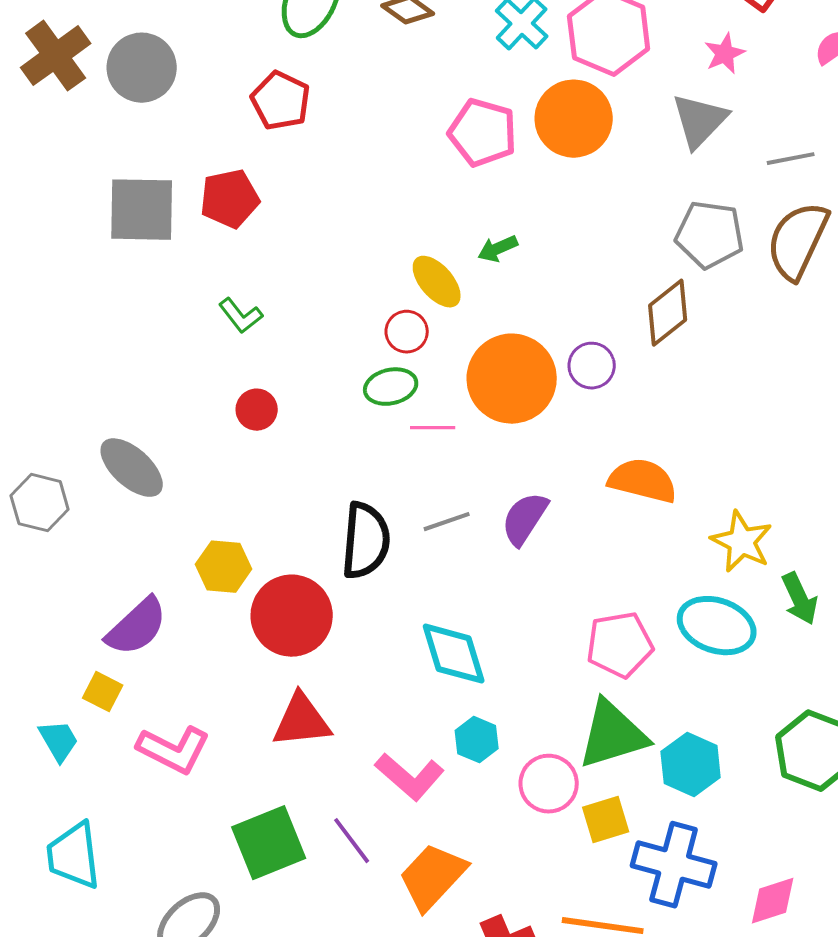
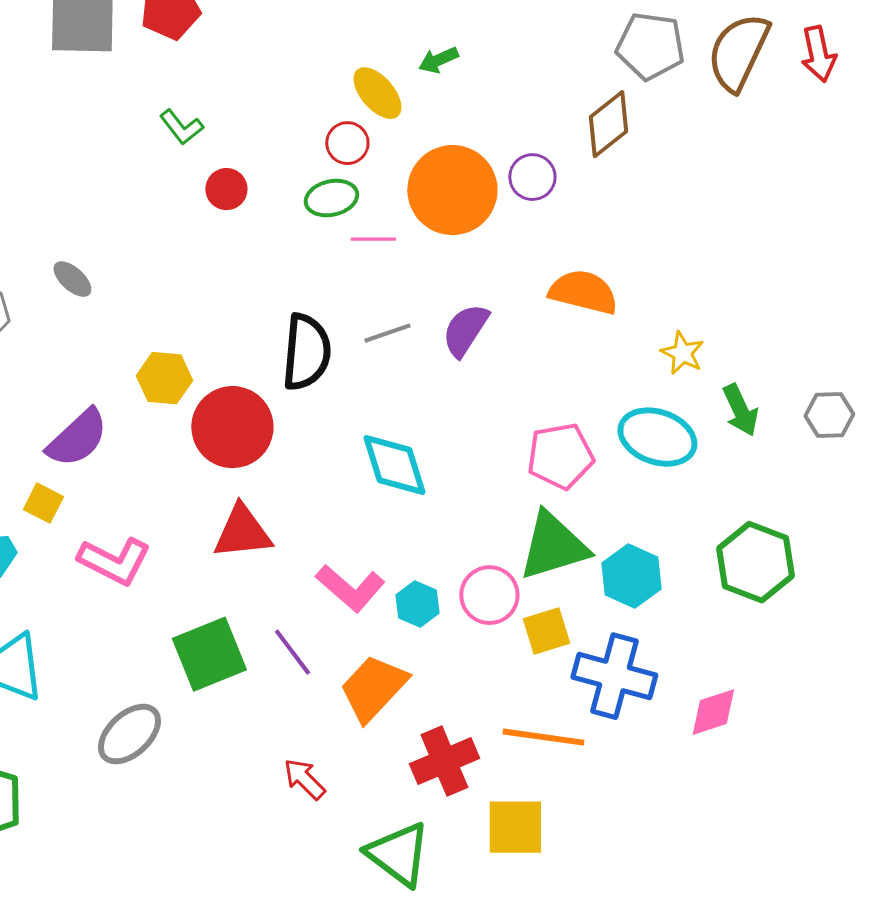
red circle: (257, 410) -> (226, 189), moved
gray ellipse: (132, 468) -> (72, 279), size x0.6
yellow star: (742, 542) -> (682, 353), size x0.7
cyan hexagon: (477, 740) -> (417, 604), moved

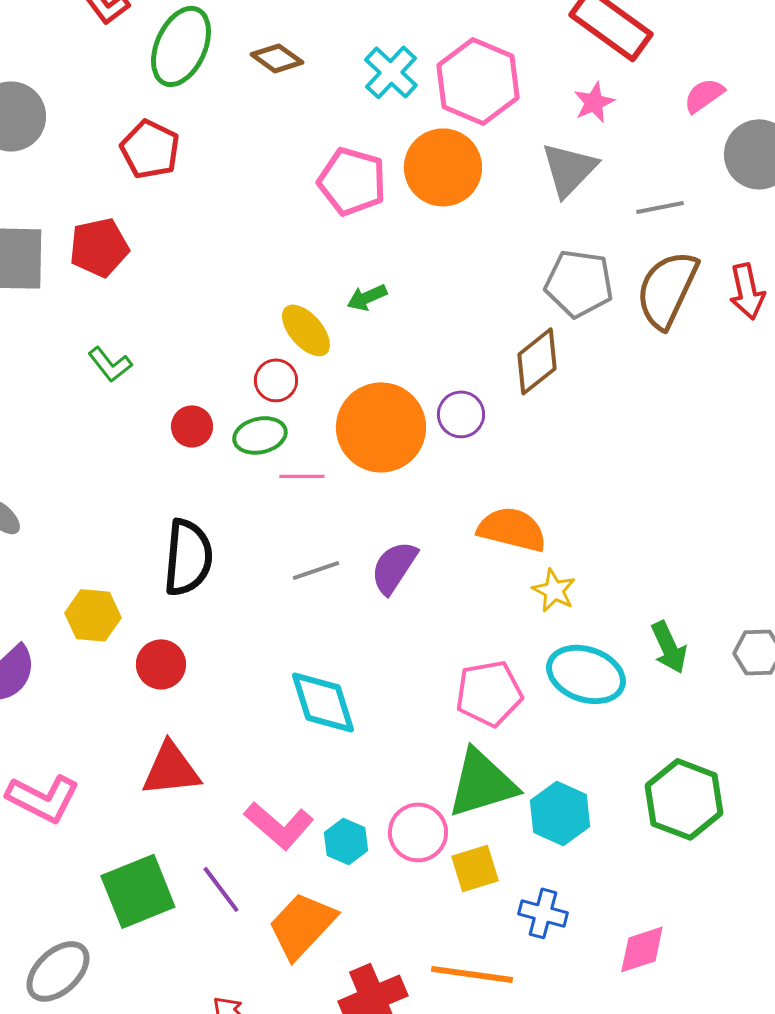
red circle: (226, 189) -> (192, 426), moved
black semicircle: (306, 352) -> (188, 557), moved
yellow star: (682, 353) -> (554, 590), moved
red circle: (232, 427) -> (161, 664), size x0.6
blue cross: (614, 676) -> (543, 913), size x0.6

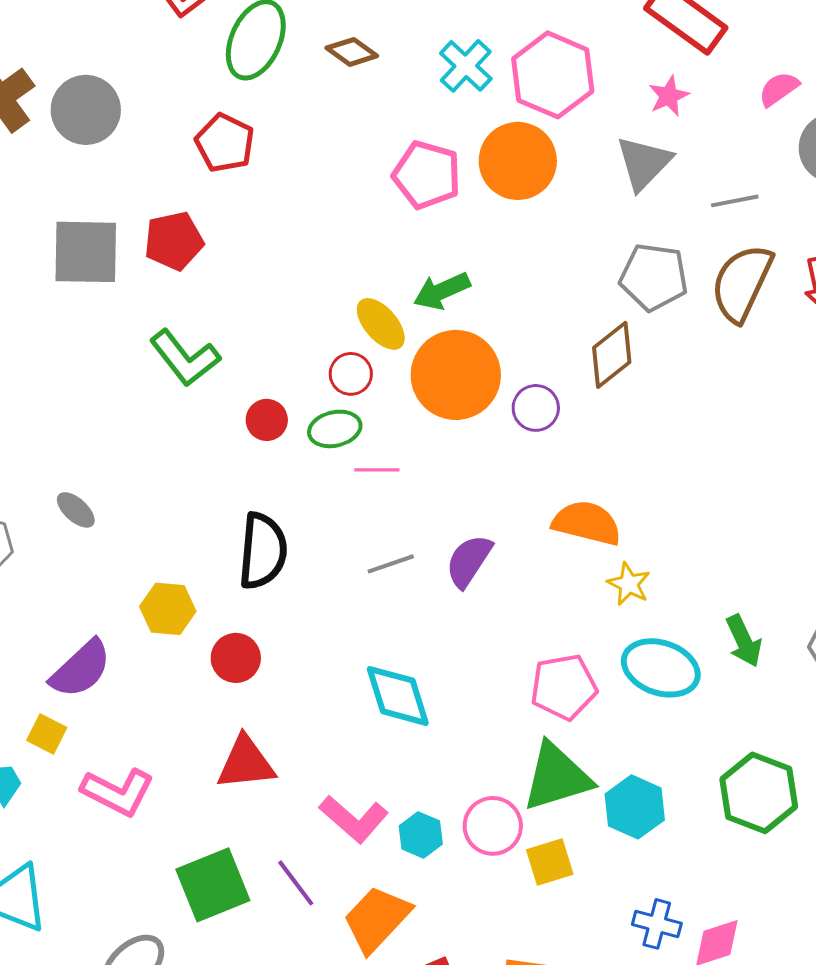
green arrow: (367, 297) -> (442, 291), size x1.4
green L-shape: (110, 364) -> (185, 358), size x1.6
orange circle: (381, 427) -> (456, 375), moved
blue cross: (543, 913) -> (657, 924), moved

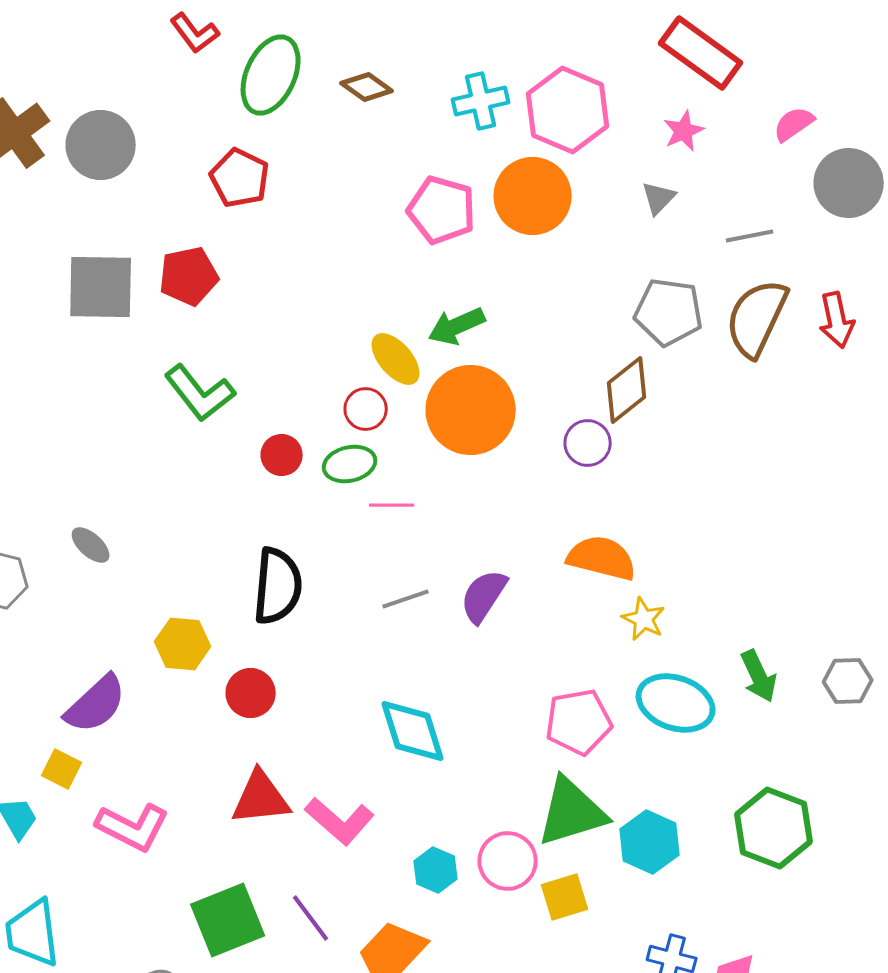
cyan cross: (466, 66) -> (481, 101), turned 34
gray triangle: (644, 163) -> (659, 198), size x0.6
purple circle: (536, 408) -> (588, 443), moved
pink L-shape: (354, 819) -> (340, 821), moved

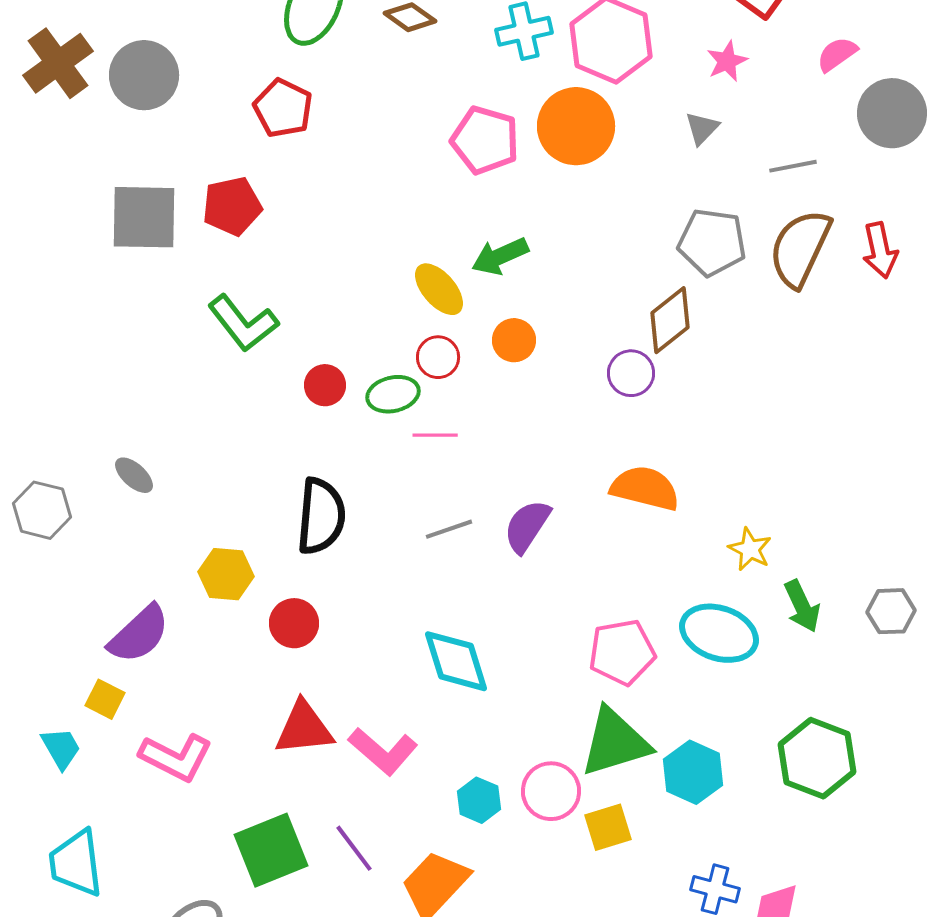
red circle: (366, 409) -> (438, 357), moved
orange circle: (471, 410) -> (514, 340), size x0.5
yellow star: (644, 619) -> (750, 549), moved

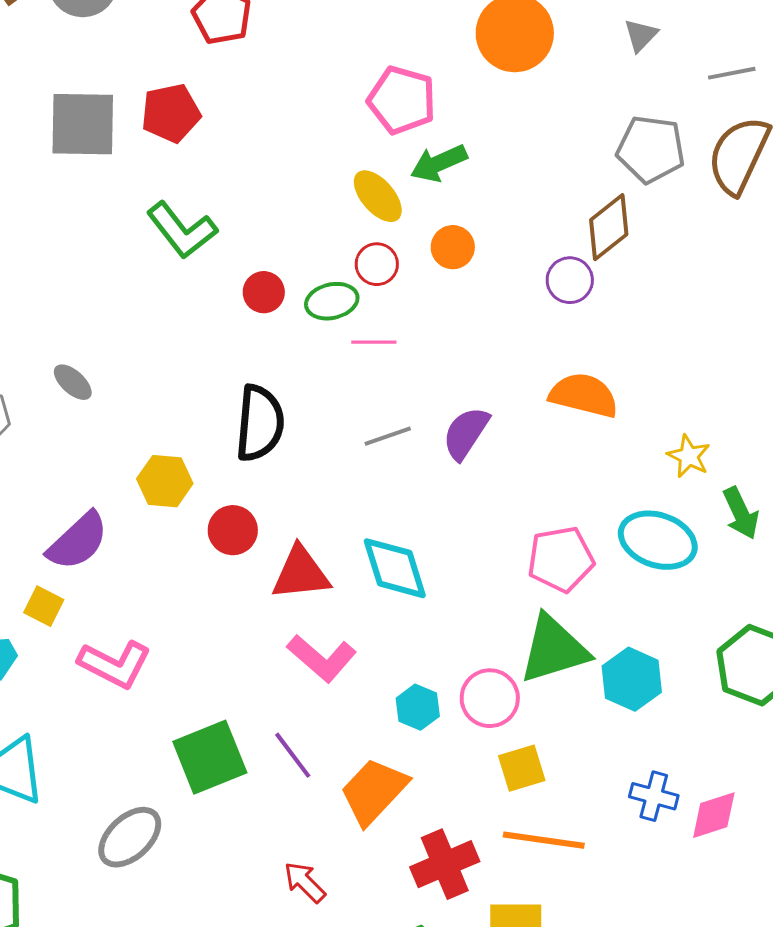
pink pentagon: (485, 140) -> (402, 100), moved
red triangle: (304, 728) -> (301, 573), moved
yellow square: (608, 827) -> (522, 768), moved

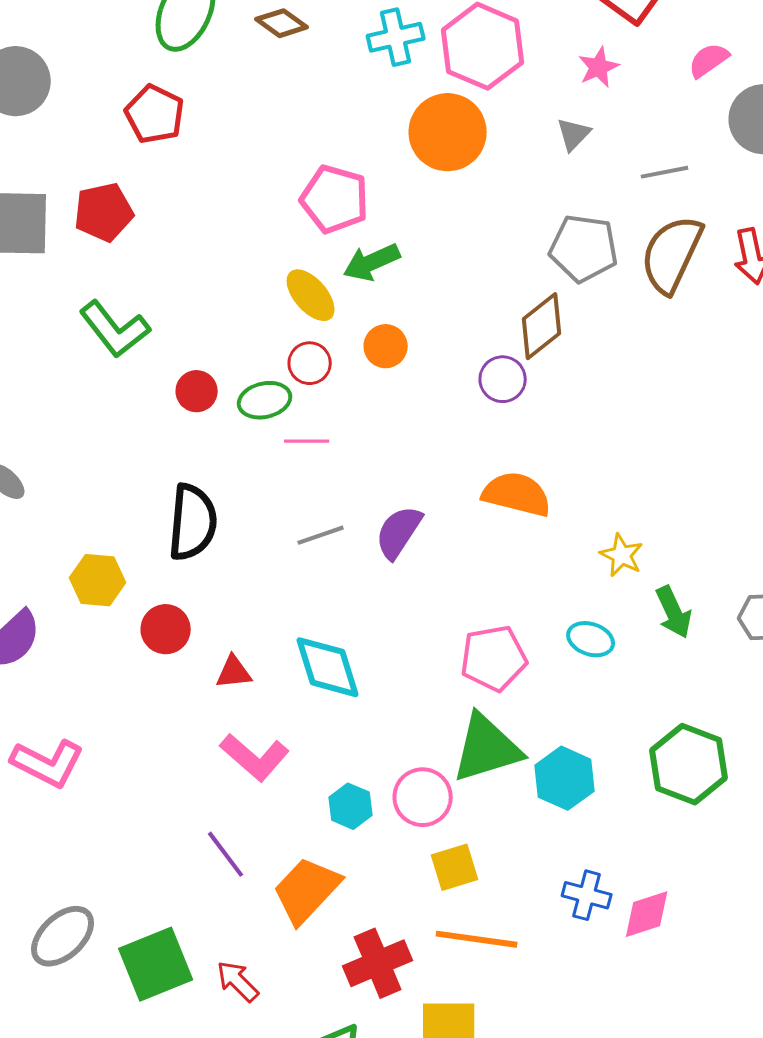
cyan ellipse: (658, 540) -> (591, 639), size x0.6
red triangle: (301, 573) -> (234, 672), size x0.6
green square: (210, 757) -> (156, 964), moved

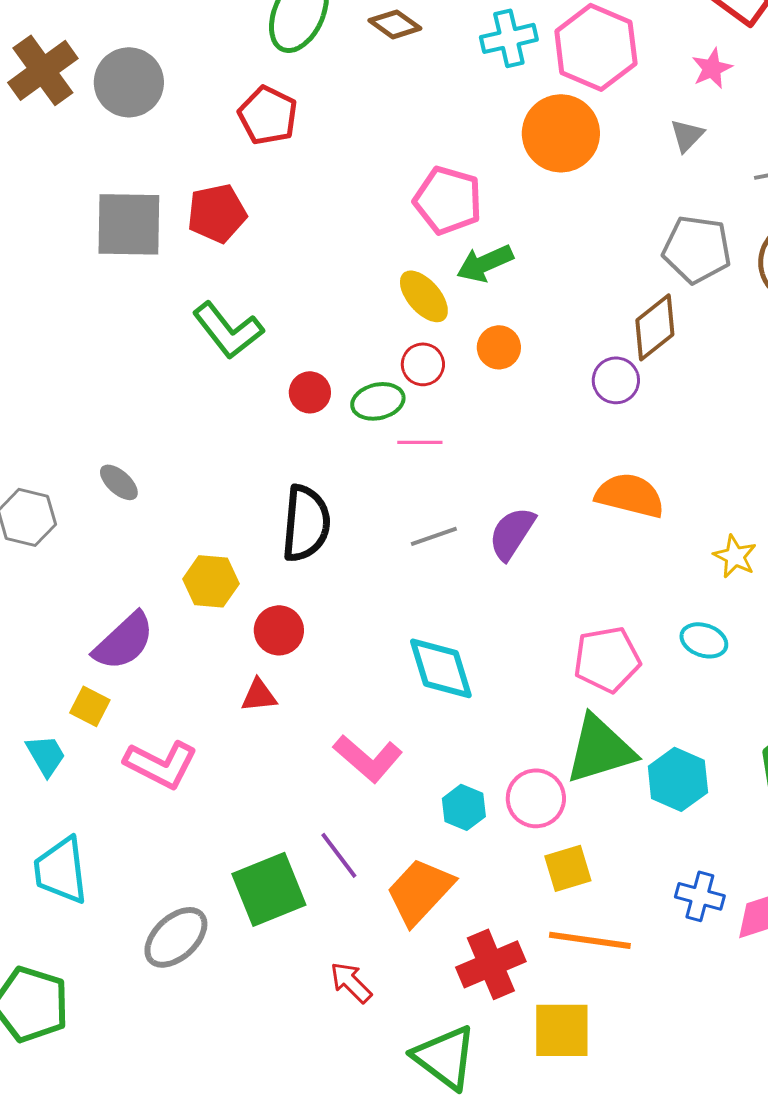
red triangle: (234, 672) -> (259, 695), moved
green square: (156, 964) -> (269, 889), moved

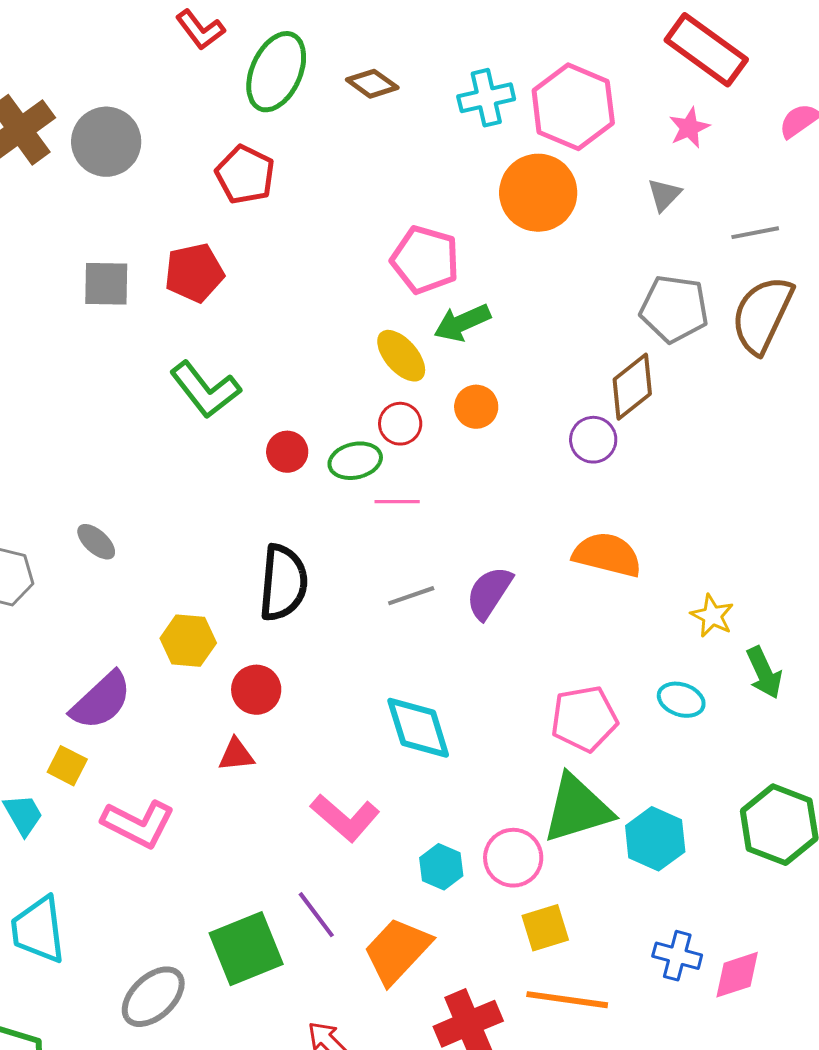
gray square: (129, 224) -> (106, 284), size x0.7

